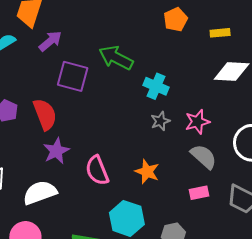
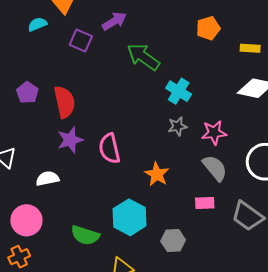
purple arrow: (50, 41) -> (114, 21), moved
purple square: (73, 76) -> (81, 40), moved, size x0.7
pink semicircle: (97, 170) -> (109, 149), moved
white semicircle: (40, 193) -> (48, 178), size x0.7

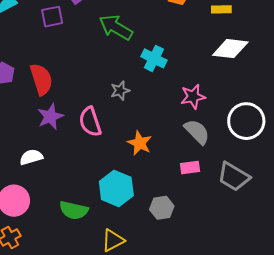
purple square: (81, 40) -> (52, 17), turned -30
gray star: (177, 126) -> (120, 91), moved

